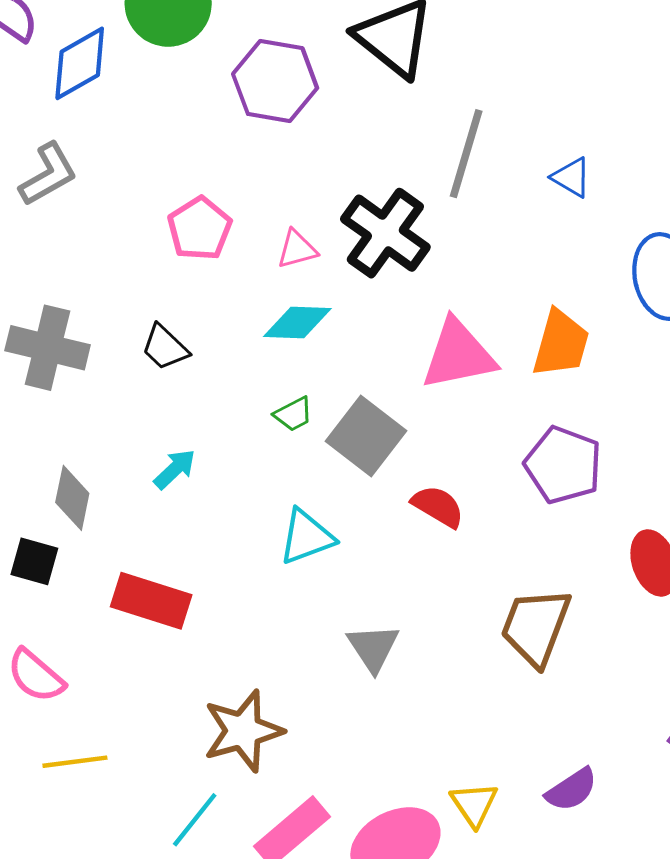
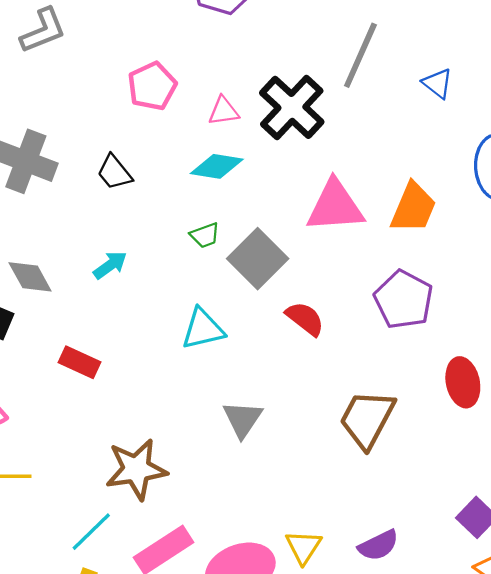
gray diamond: (72, 498) -> (30, 277), turned -48
red rectangle: (151, 601) -> (79, 362), size x0.7

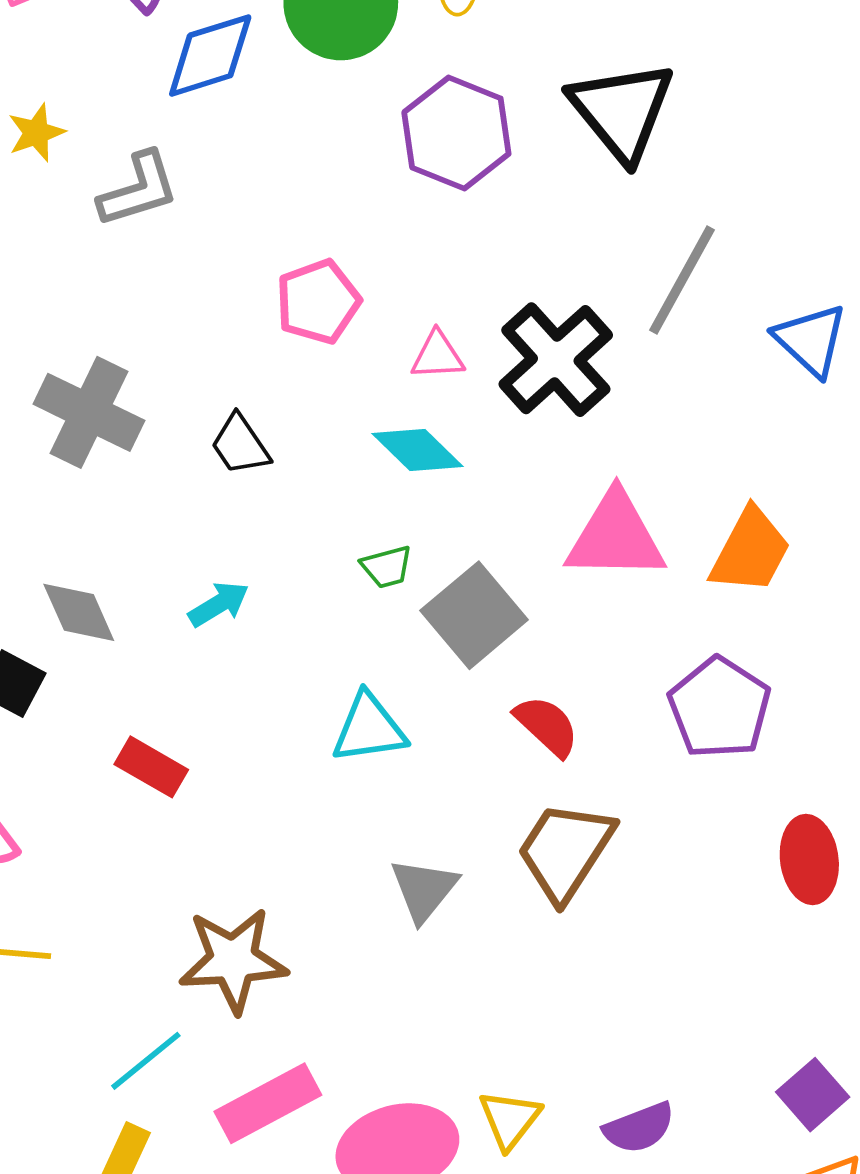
blue triangle: (438, 83) -> (811, 340), size x1.4
cyan diamond: (217, 166) -> (417, 450), turned 30
brown trapezoid: (367, 419) -> (565, 851), moved

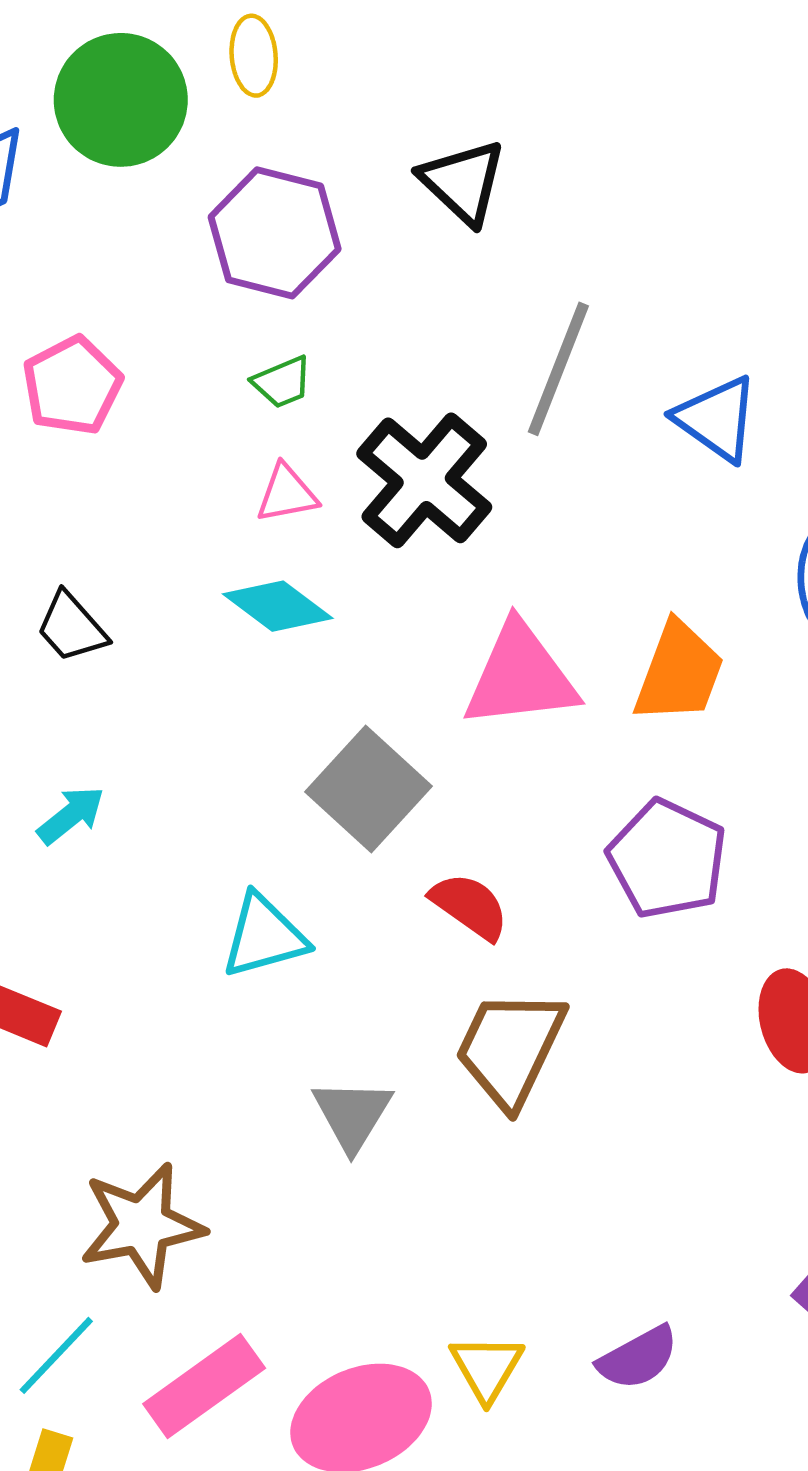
black triangle: (622, 111) -> (463, 182), size x0.7
pink pentagon: (318, 302) -> (72, 386), moved
green trapezoid: (387, 567) -> (282, 382), moved

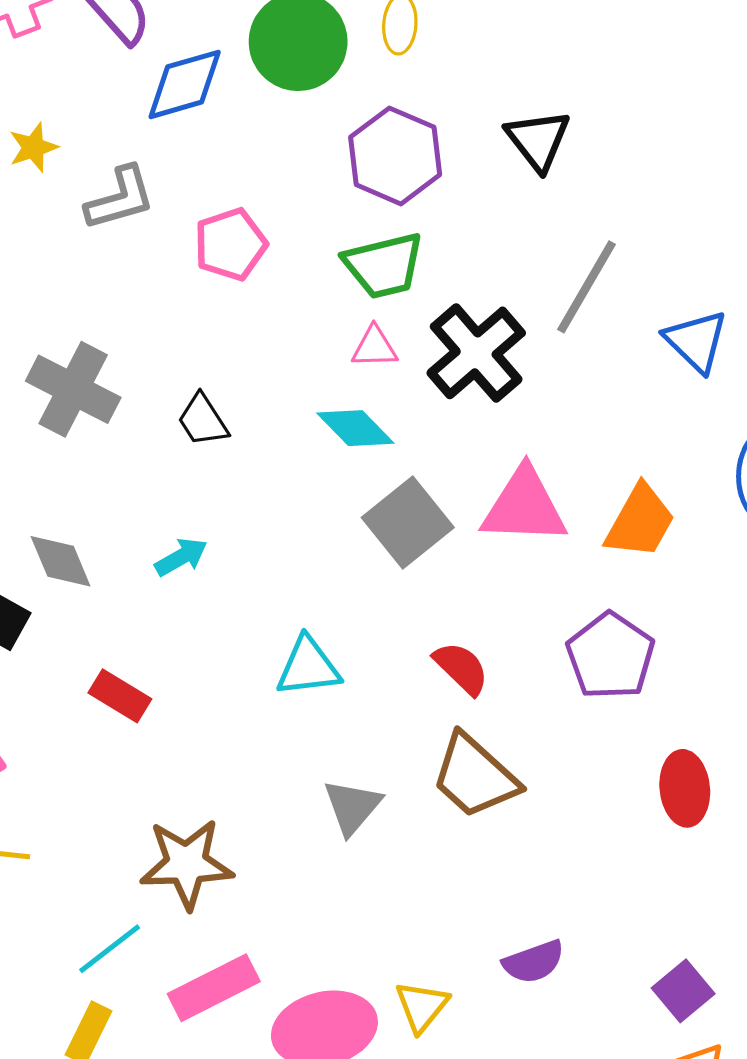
green trapezoid: (282, 382) -> (384, 265), size x1.8
gray square: (369, 789) -> (408, 523), moved
brown trapezoid: (510, 1048) -> (475, 776), turned -82
purple semicircle: (638, 1358) -> (534, 962), moved

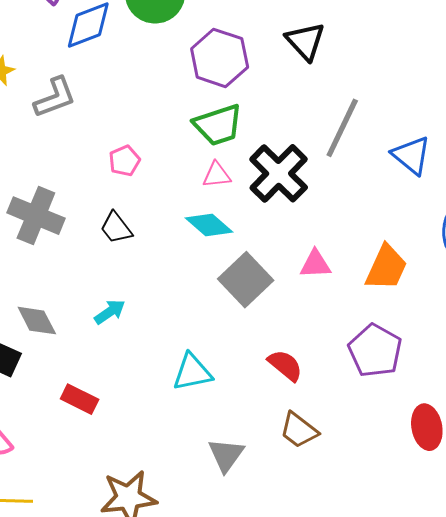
pink pentagon: (230, 244) -> (124, 161), moved, size x0.7
pink triangle: (524, 506) -> (315, 264), size x0.6
brown trapezoid: (475, 776) -> (299, 430), size x0.7

